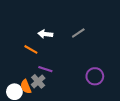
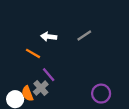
purple line: (45, 69) -> (49, 75), turned 32
purple circle: (95, 76) -> (101, 94), moved

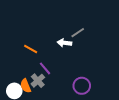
white arrow: (49, 37) -> (64, 43), moved
purple circle: (101, 94) -> (82, 86), moved

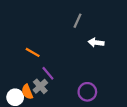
gray line: (78, 33) -> (77, 21), moved, turned -32
white arrow: (64, 43) -> (96, 43), moved

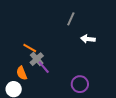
gray cross: (40, 86) -> (37, 59), moved
orange semicircle: (27, 92) -> (22, 73), moved

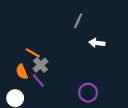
purple line: (44, 67) -> (38, 81), moved
orange semicircle: (22, 73) -> (22, 72), moved

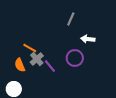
purple line: (38, 81) -> (50, 66), moved
purple circle: (88, 93) -> (75, 58), moved

